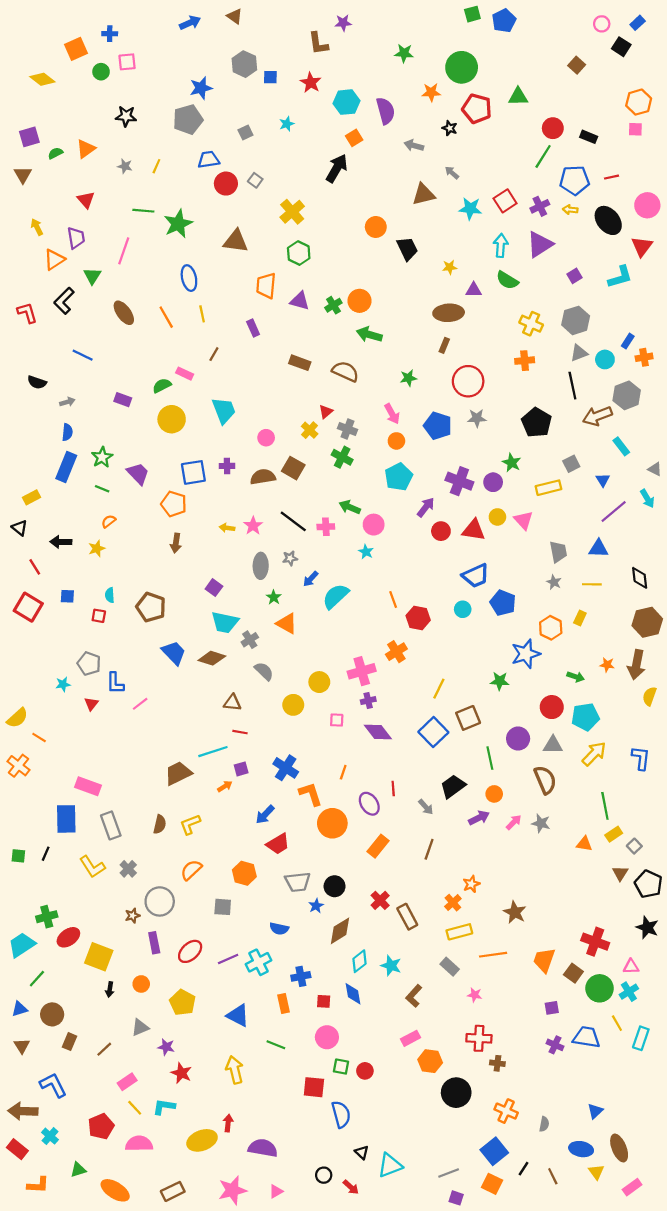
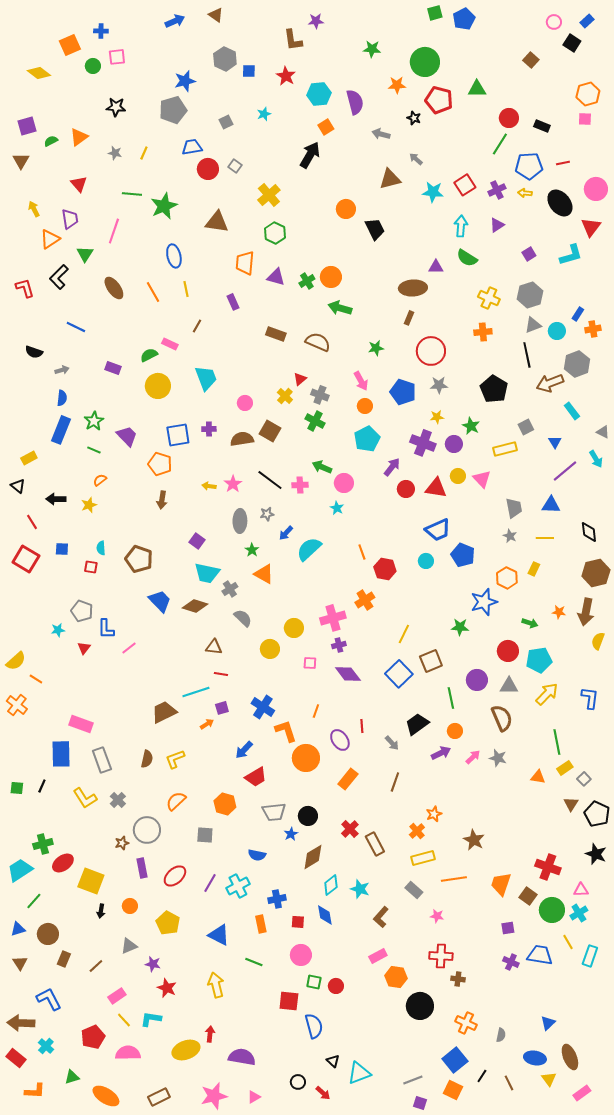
purple triangle: (540, 244) -> (497, 225), size x0.6
yellow star: (450, 267) -> (437, 417), moved
purple line: (228, 959) -> (210, 883), turned -36

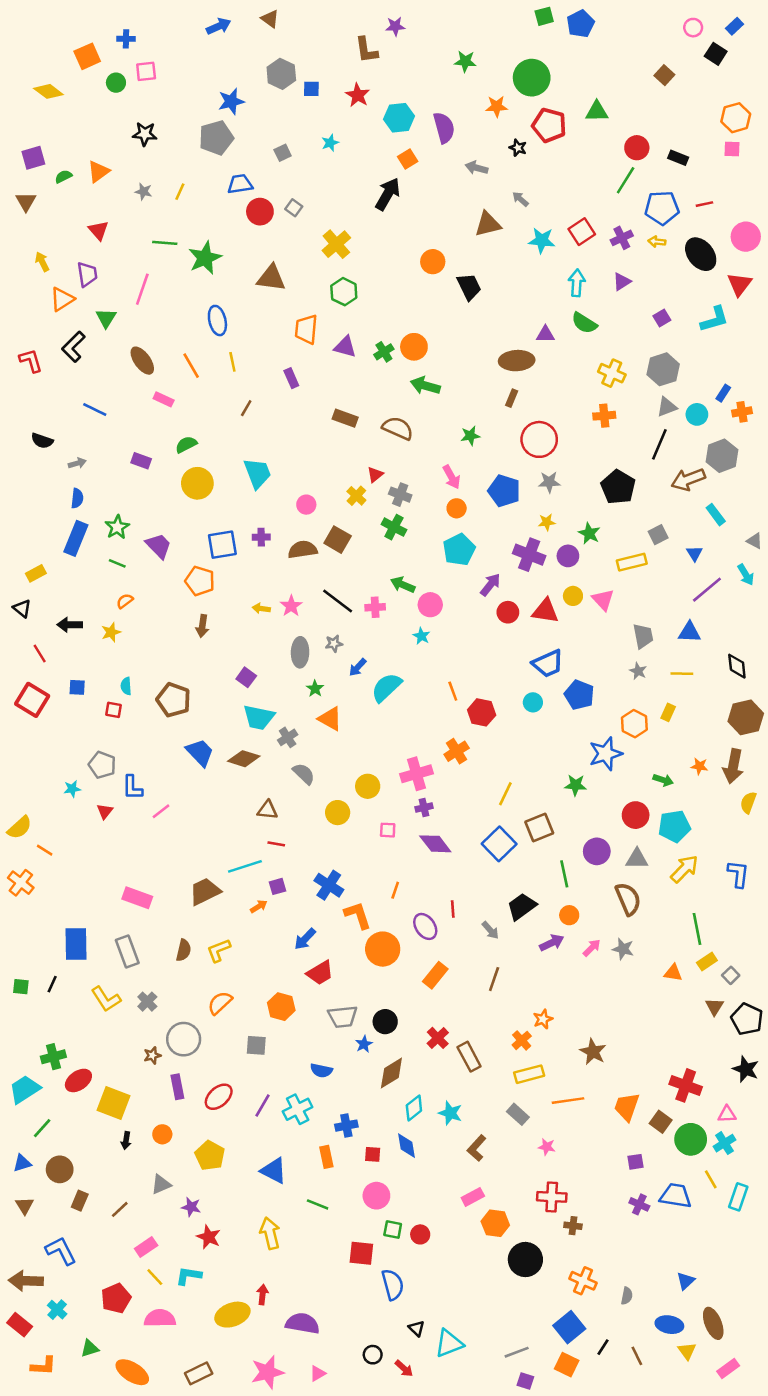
pink rectangle: (170, 344) -> (164, 399), moved
black line: (527, 355) -> (659, 444), turned 35
pink rectangle: (81, 724) -> (137, 898), moved

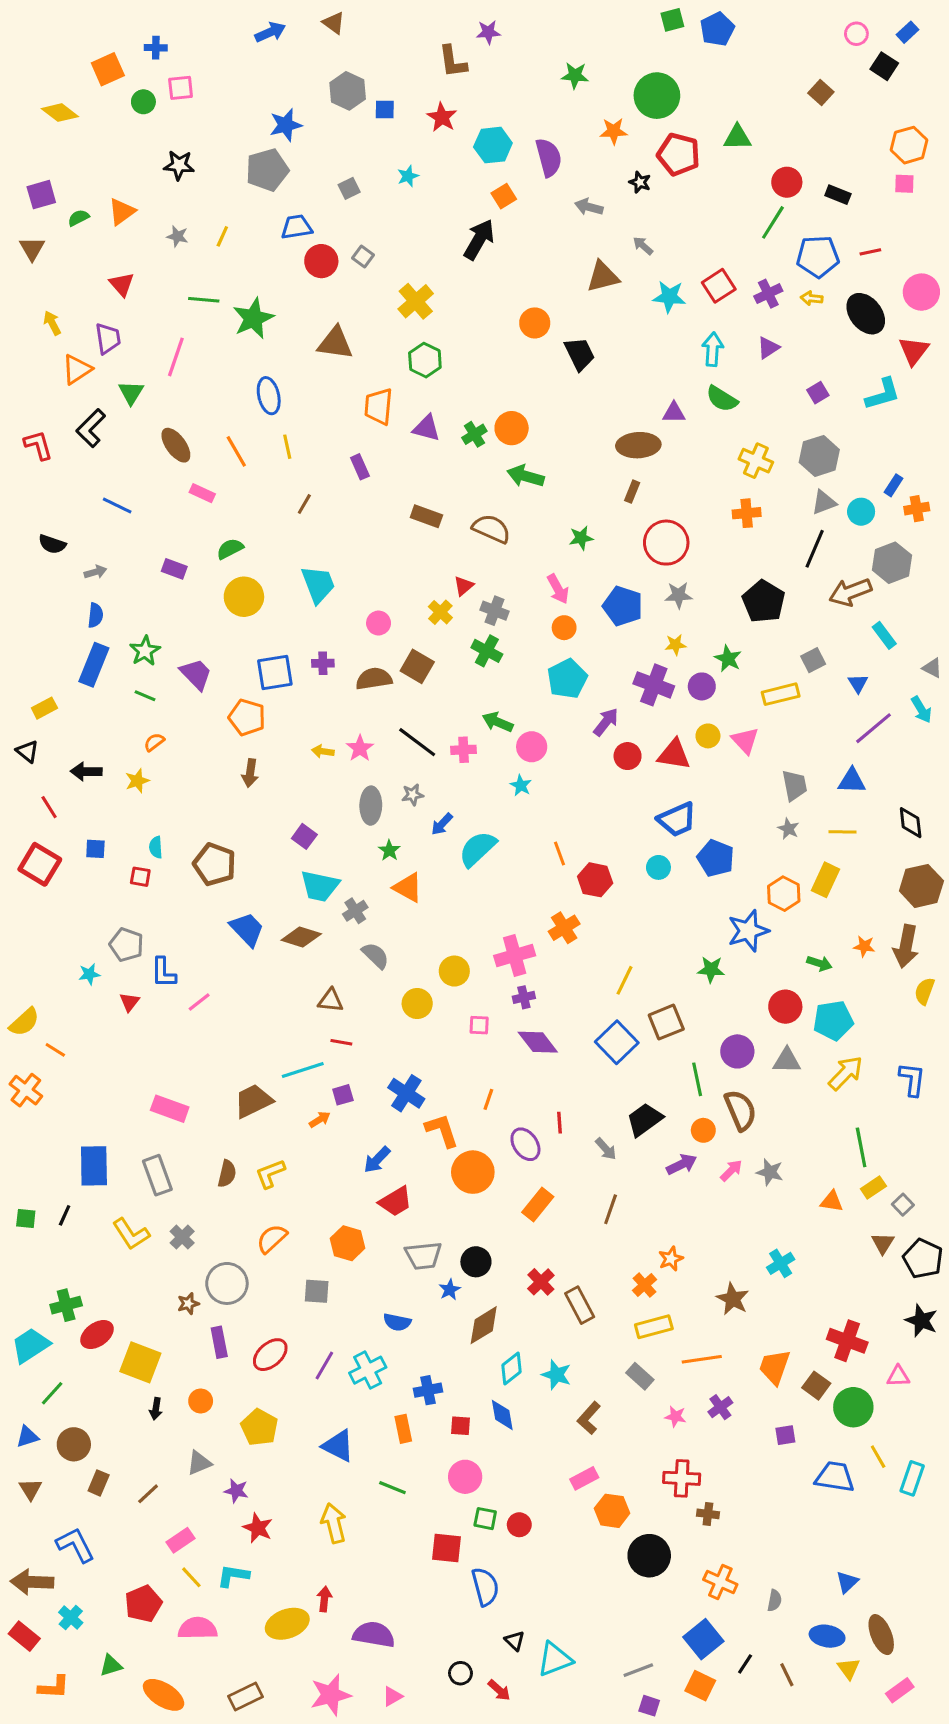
yellow rectangle: (668, 712) -> (826, 880), size x1.5
brown semicircle: (628, 899) -> (740, 1110), moved
cyan cross: (724, 1143) -> (781, 1263), moved
purple cross: (639, 1204) -> (720, 1407), moved, turned 30

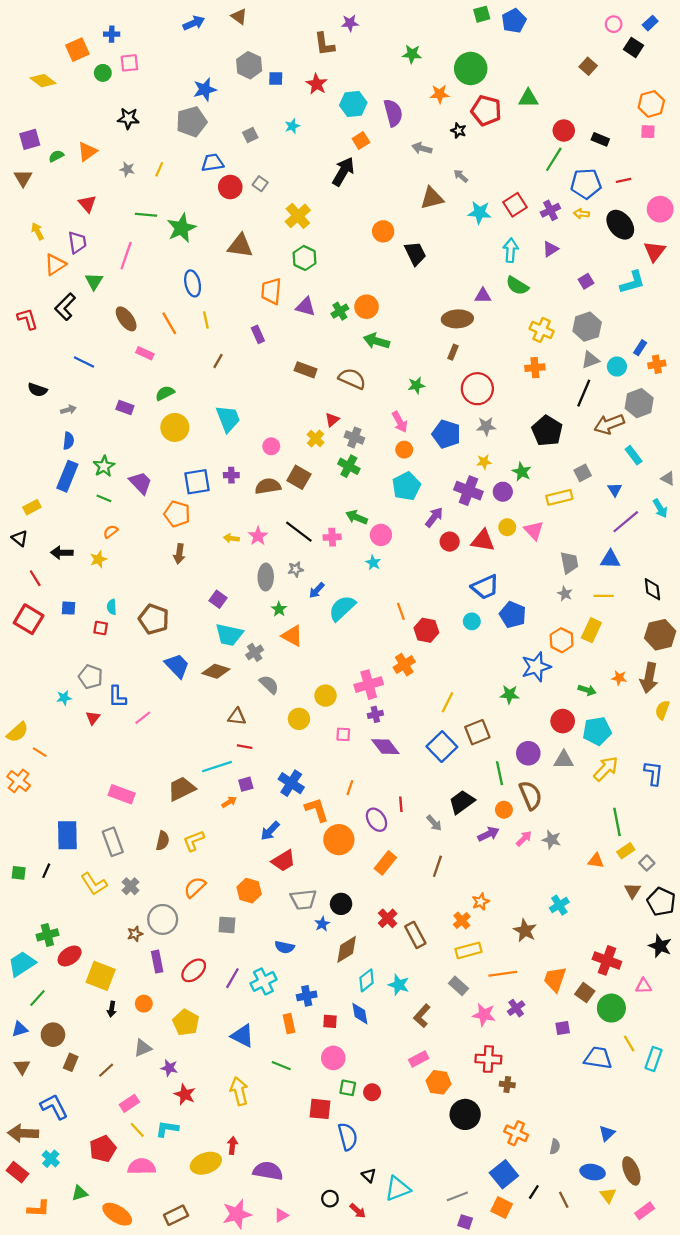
pink star: (675, 1416) -> (484, 1015), size x1.5

